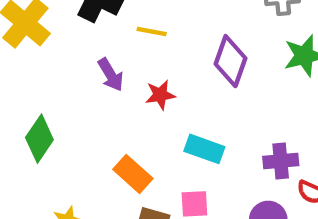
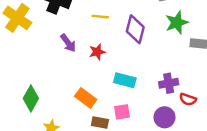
yellow line: (152, 32) -> (100, 17), moved
green diamond: (39, 139) -> (31, 98), moved

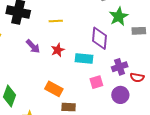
purple diamond: (135, 29) -> (99, 38), moved
cyan rectangle: (125, 80) -> (84, 59), moved
pink square: (122, 112) -> (96, 82), moved

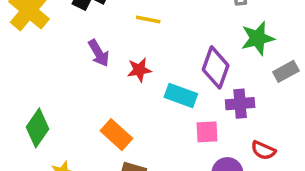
gray rectangle: (139, 31) -> (286, 71), turned -40
purple cross: (120, 67) -> (240, 104), moved
pink square: (96, 82) -> (207, 132), moved

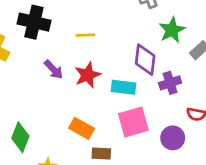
red star: (139, 70) -> (88, 75), size x1.4
pink square: (207, 132) -> (133, 122), moved, size x1.6

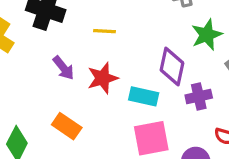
orange rectangle: (82, 128) -> (67, 126), moved

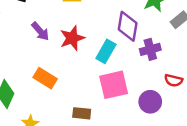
cyan rectangle: (144, 96) -> (106, 51), turned -70

